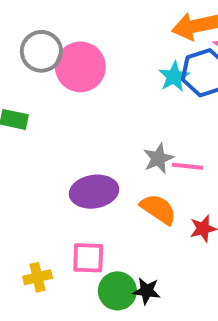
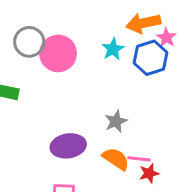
cyan star: (174, 77) -> (113, 49), moved
pink line: (188, 166) -> (139, 159), moved

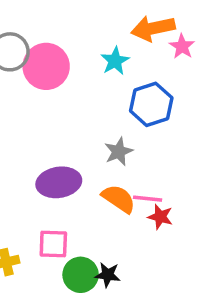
blue hexagon: (151, 58) -> (151, 104), moved
red star: (149, 173) -> (160, 217), turned 30

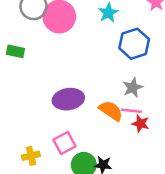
gray star: (119, 152) -> (133, 88), moved
pink square: (53, 244) -> (64, 143), turned -30

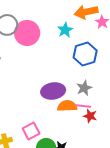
purple ellipse: (68, 99) -> (53, 91), moved
orange semicircle: (111, 111) -> (67, 106), turned -36

